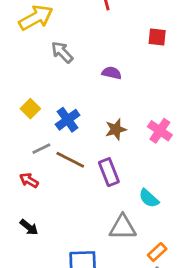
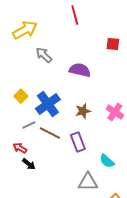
purple semicircle: (112, 73) -> (80, 70), size x1.5
blue cross: (68, 120) -> (48, 104), size x1.4
black arrow: (29, 227) -> (29, 164), moved

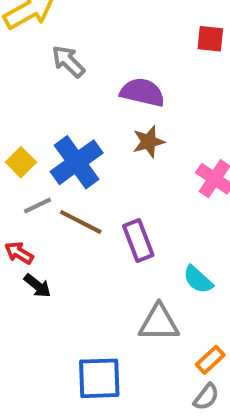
yellow square: (21, 96) -> (21, 162), moved
brown star: (83, 111) -> (149, 142), moved

